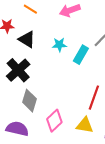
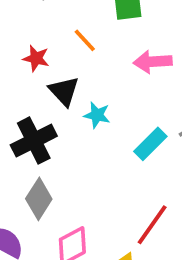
cyan star: (59, 45) -> (97, 115), moved

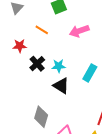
black triangle: (64, 91) -> (61, 86), moved
black cross: (34, 141) -> (37, 64), moved, size x0.7

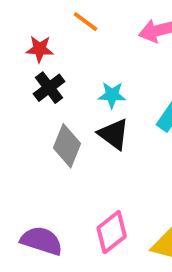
black cross: (37, 64) -> (49, 88), moved
gray diamond: (41, 117) -> (67, 146), moved

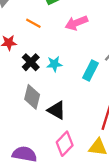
black cross: (49, 88) -> (31, 62), moved
black triangle: (114, 134) -> (57, 110), moved

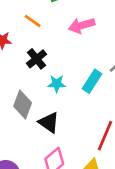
black cross: (31, 62) -> (37, 59), moved
cyan star: (54, 64) -> (57, 84), moved

